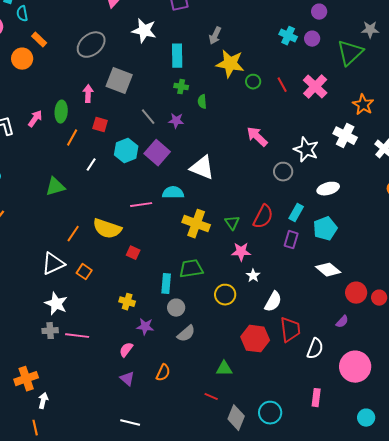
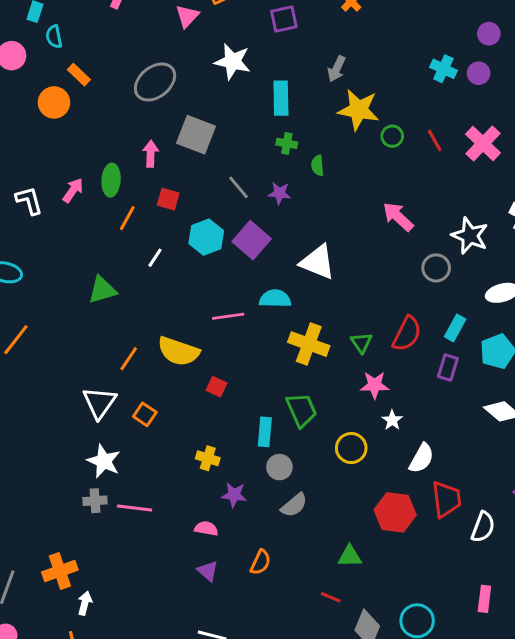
white triangle: (53, 264) -> (99, 403), turned -30
green trapezoid: (191, 269) -> (301, 410), turned 75
pink semicircle: (126, 350) -> (206, 529), turned 63

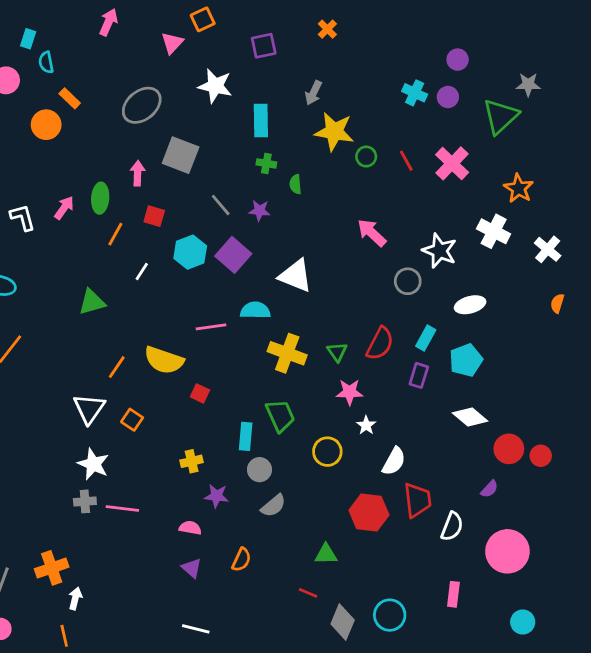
yellow cross: (208, 458) -> (192, 461), turned -30

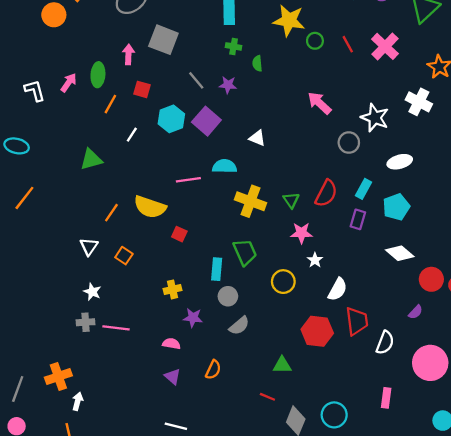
white triangle: (296, 276) -> (257, 138), size x0.6
white triangle: (89, 409) -> (89, 247), size x0.7
white star: (93, 464) -> (92, 292), size x0.7

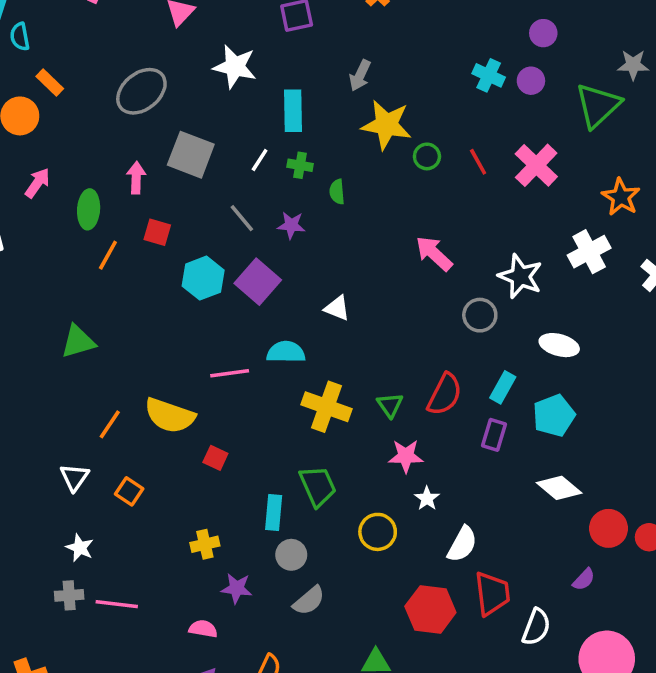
pink arrow: (69, 83) -> (37, 183), moved
white cross: (419, 102) -> (589, 252), turned 35
white line: (132, 135) -> (260, 160), moved
white ellipse: (400, 162) -> (559, 345), turned 30

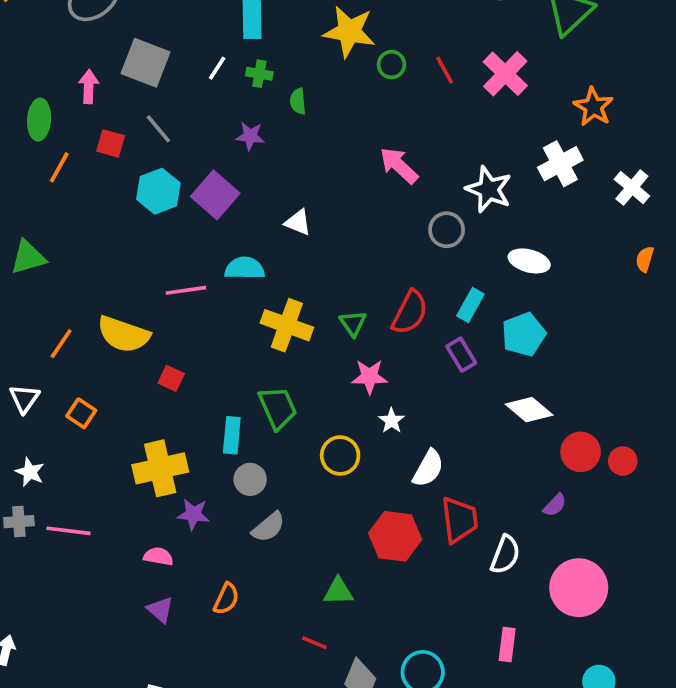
gray line: (242, 218) -> (158, 129), moved
purple rectangle: (494, 435) -> (461, 355), turned -48
yellow cross: (205, 544) -> (160, 468), size x1.8

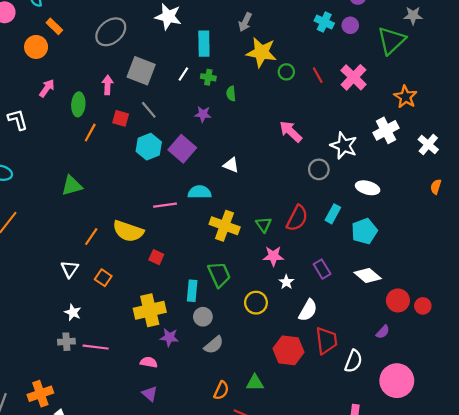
purple rectangle: (461, 355) -> (322, 269), moved
orange semicircle: (226, 599) -> (221, 390), moved

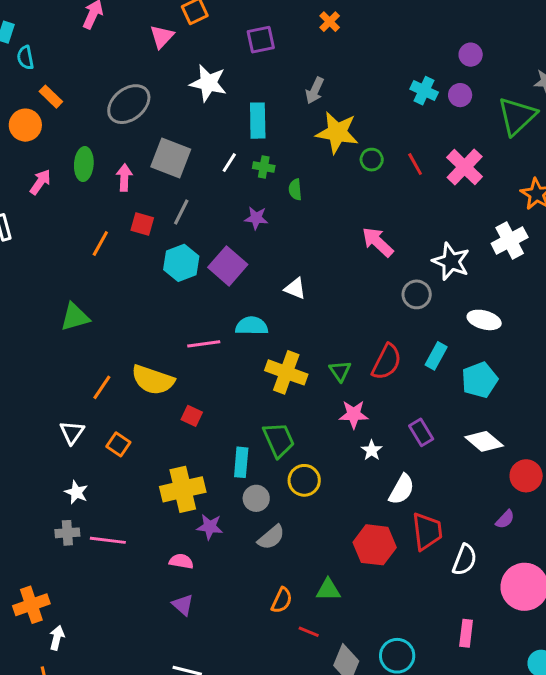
green ellipse: (78, 104) -> (84, 164), moved
gray line: (149, 110) -> (181, 212), turned 66
yellow circle: (256, 303) -> (304, 480), moved

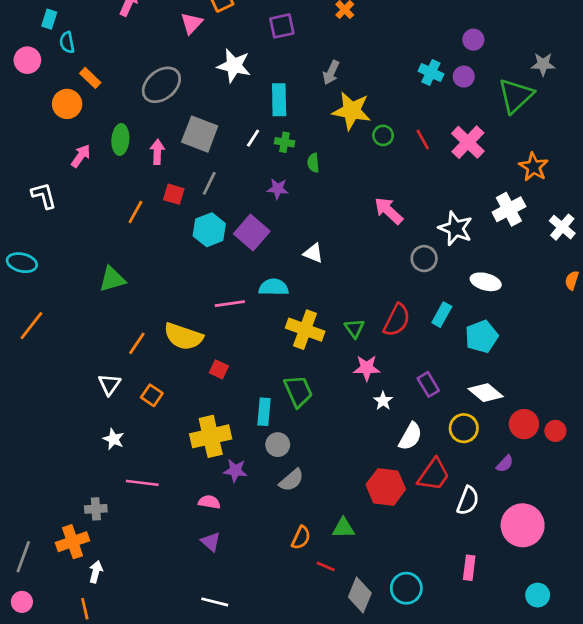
yellow circle: (304, 480) -> (464, 428), moved
red trapezoid: (427, 531) -> (434, 475), turned 42
gray cross: (67, 533) -> (96, 509), moved

